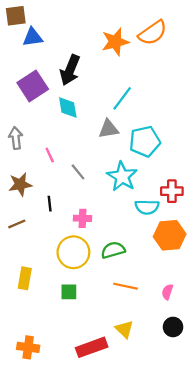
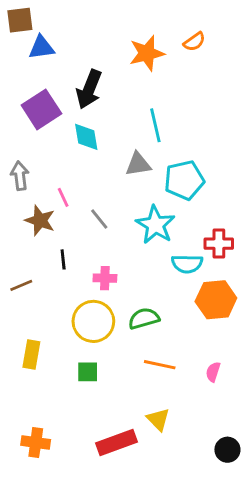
orange semicircle: (153, 33) -> (194, 42), size x0.6
cyan line: (122, 98) -> (155, 125), turned -50
brown star: (20, 184) -> (40, 220), moved, turned 30
black circle: (173, 327) -> (227, 450), moved

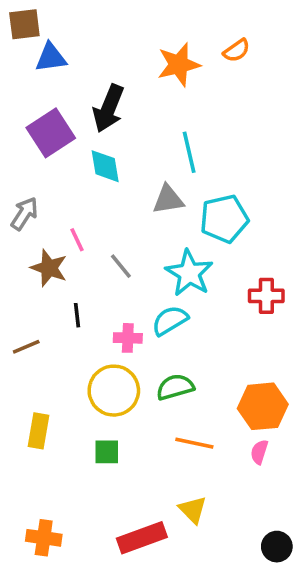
gray arrow: (20, 176) -> (24, 214), turned 40
cyan semicircle: (187, 264) -> (170, 320), moved, turned 148
orange hexagon: (216, 300) -> (263, 406), moved

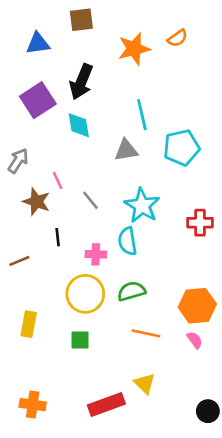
brown square: (24, 24) -> (81, 20), moved
cyan pentagon: (224, 219) -> (182, 148), moved
cyan semicircle: (170, 320) -> (127, 241), turned -68
pink semicircle: (259, 452) -> (195, 340), turned 126

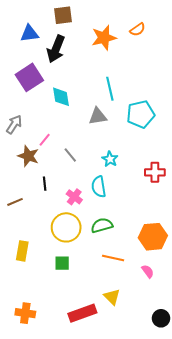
black arrow: (81, 82) -> (56, 49), moved
pink line: (58, 181) -> (45, 140), turned 64
cyan star: (142, 206) -> (110, 159), size x0.6
pink cross: (96, 254) -> (74, 197), turned 35
pink semicircle: (195, 340) -> (148, 271), moved

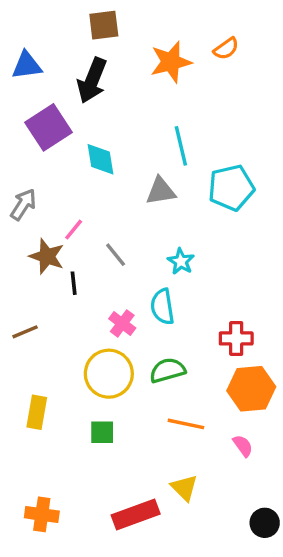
blue triangle: (29, 34) -> (27, 65), moved
red cross: (155, 172) -> (236, 338), moved
black line: (45, 184) -> (74, 283), moved

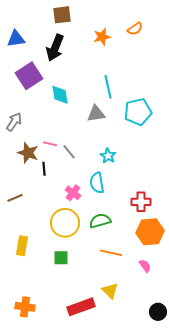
orange star: (171, 62) -> (102, 37), size x0.7
pink line: (74, 230) -> (50, 144), moved, turned 64

